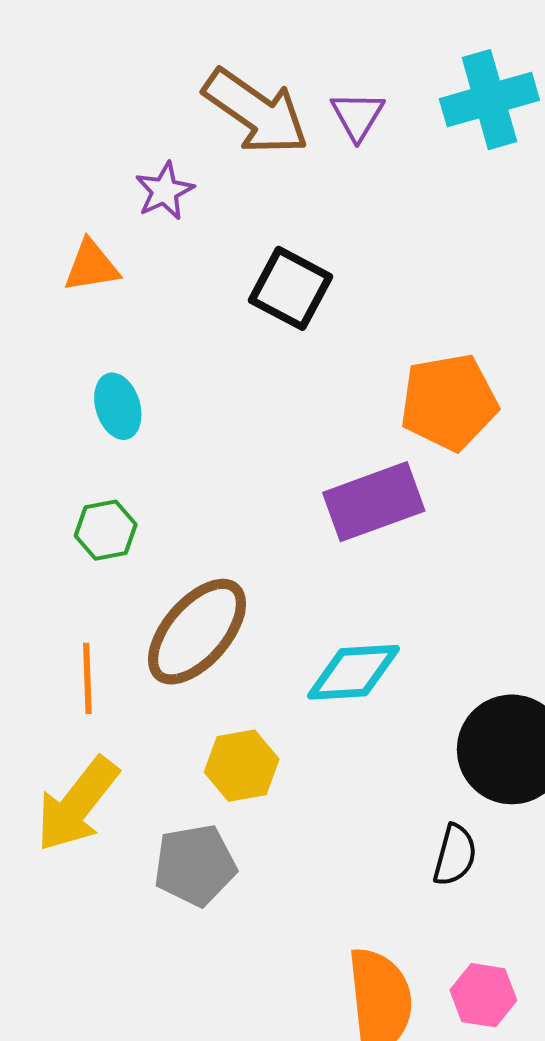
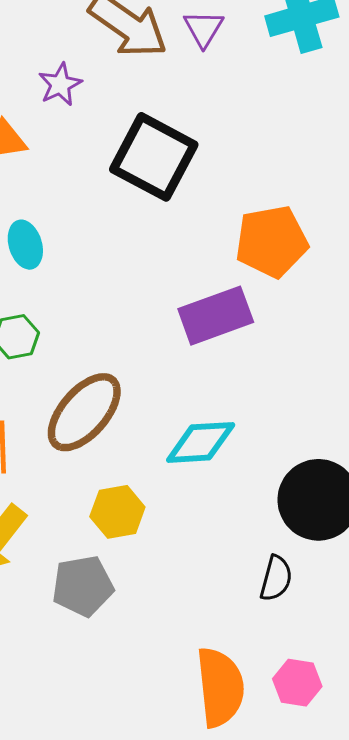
black square: (290, 288) -> (154, 157), size x1.4

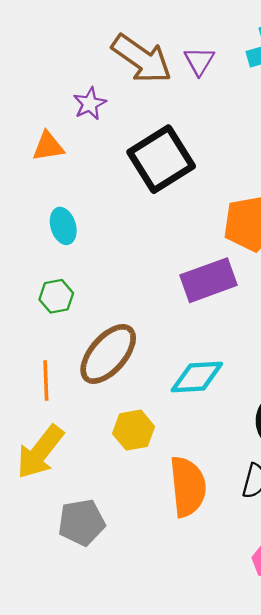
black square: (154, 157) -> (161, 159), turned 30
gray pentagon: (83, 586) -> (82, 522), moved
orange semicircle: (220, 687) -> (188, 487), moved

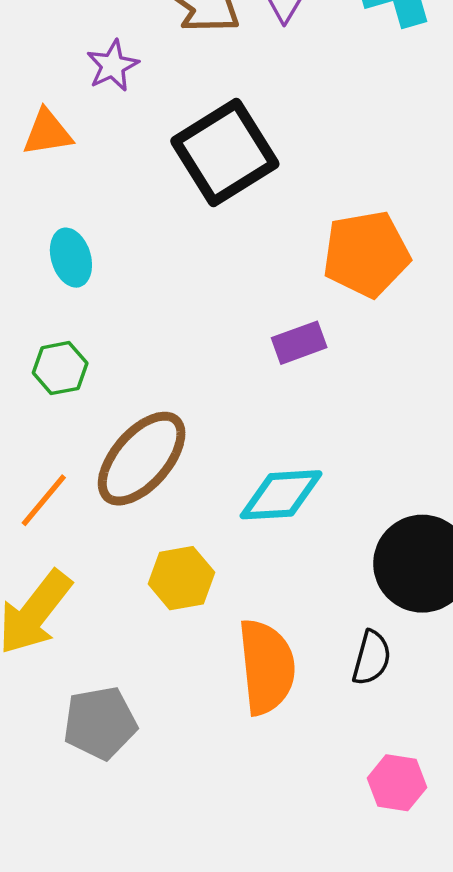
purple rectangle: (208, 280) -> (299, 343), size x0.6
orange line: (46, 380) -> (44, 500), turned 42

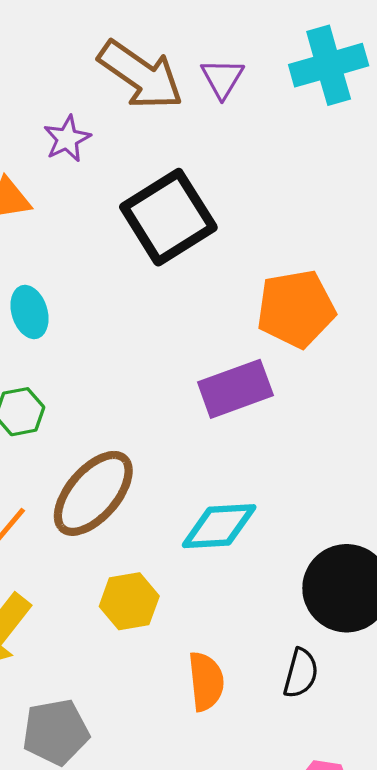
purple rectangle: (299, 343) -> (235, 389), size x1.5
orange semicircle: (267, 667) -> (206, 681), size x0.7

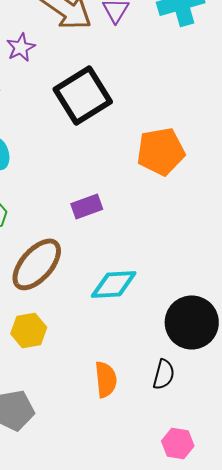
purple rectangle: (235, 389) -> (87, 206), moved, size x0.7
yellow hexagon: (129, 601) -> (29, 330), moved

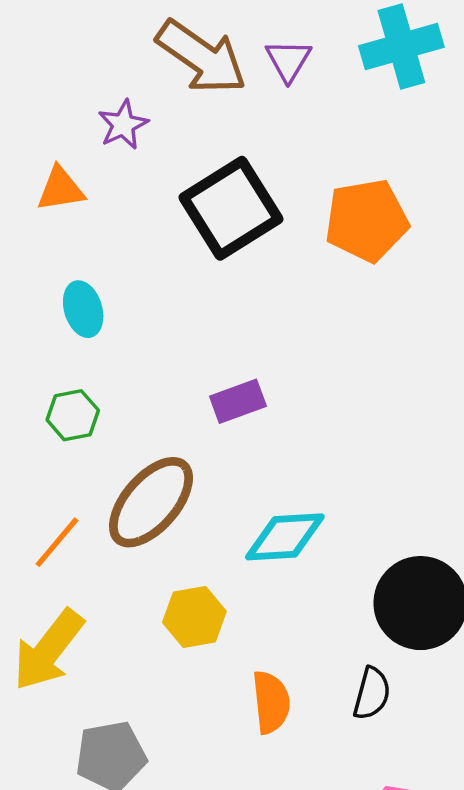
orange pentagon: (161, 151) -> (367, 220), moved
yellow hexagon: (29, 330) -> (194, 617), moved

